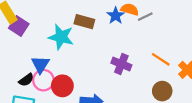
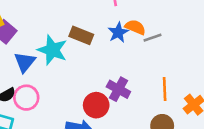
orange line: (161, 59) -> (165, 89), turned 48
blue triangle: (40, 65) -> (25, 62), moved
red circle: (62, 86) -> (96, 105), moved

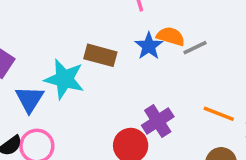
purple cross: (118, 89) -> (158, 121), turned 35
orange line: (165, 89) -> (219, 114), turned -60

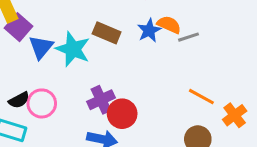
blue triangle: (30, 99) -> (41, 47), moved
purple cross: (158, 121) -> (101, 100), moved

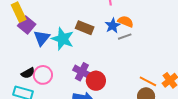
gray line: (189, 37) -> (125, 37), moved
orange line: (201, 97) -> (148, 81), moved
purple cross: (101, 100) -> (82, 72), turned -36

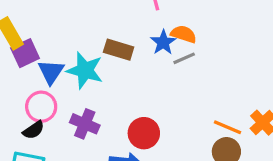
purple square: (27, 25) -> (25, 53), turned 30
purple cross: (82, 72) -> (85, 124), moved
pink circle: (43, 75) -> (41, 107), moved

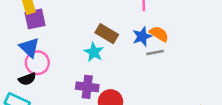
cyan star: (85, 70) -> (94, 52), moved, size x0.7
blue triangle: (51, 72) -> (29, 47), moved, turned -35
purple cross: (85, 124) -> (87, 87), moved, turned -30

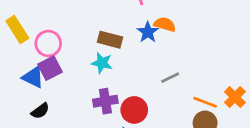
purple square: (35, 19) -> (50, 68), moved
gray line: (155, 52) -> (170, 78), moved
pink circle: (37, 63) -> (48, 43), moved

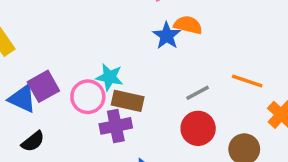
brown rectangle: (110, 40) -> (128, 101), moved
pink circle: (48, 43) -> (88, 97), moved
orange line: (205, 102) -> (247, 81), moved
red circle: (134, 110) -> (198, 128), moved

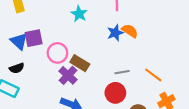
cyan star: (109, 77) -> (79, 14), moved
purple cross: (116, 126) -> (68, 75), turned 36

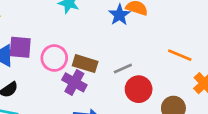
purple square: (34, 38) -> (20, 47), turned 30
gray line: (122, 72) -> (123, 68), moved

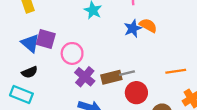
orange line: (180, 55) -> (176, 71), turned -42
brown rectangle: (85, 64) -> (111, 77), moved, turned -42

